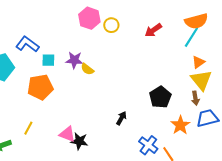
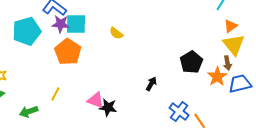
cyan square: (48, 60) -> (76, 24), size x1.5
purple star: (74, 60) -> (61, 24), moved
orange pentagon: (40, 87) -> (68, 52), turned -30
orange star: (180, 125) -> (217, 77), moved

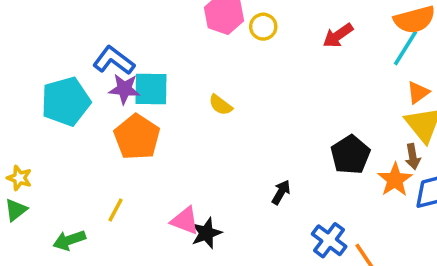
black star: (108, 107) -> (206, 233), turned -30

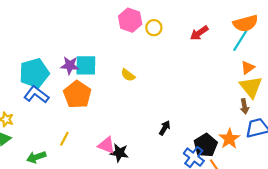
blue L-shape: (114, 60) -> (36, 95), moved
black pentagon: (350, 155) -> (206, 145), moved
orange star: (395, 180) -> (229, 139), moved
black star: (206, 233) -> (119, 153), turned 30

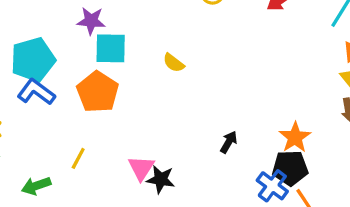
purple star: (70, 65) -> (91, 21), moved
orange star: (229, 139) -> (295, 137), moved
pink triangle: (106, 145) -> (141, 168), turned 42
black pentagon: (206, 145) -> (290, 168), turned 30

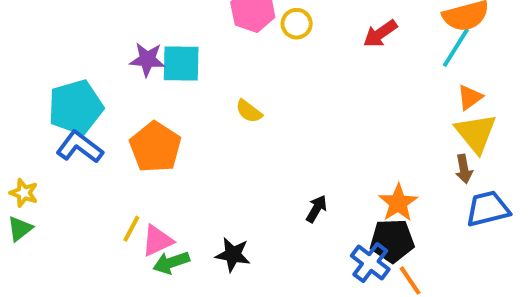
cyan square: (111, 48) -> (181, 63), moved
pink triangle: (141, 168) -> (157, 241), moved, turned 32
green arrow: (36, 186) -> (171, 263), moved

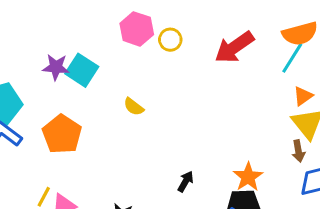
red arrow: (380, 34) -> (234, 47), size x1.5
cyan square: (181, 63) -> (82, 70), turned 32

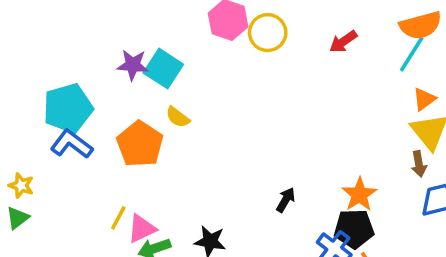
yellow circle: (170, 40) -> (268, 33), size x1.4
red arrow: (234, 47) -> (343, 42), size x0.6
yellow semicircle: (134, 107) -> (178, 117), moved

